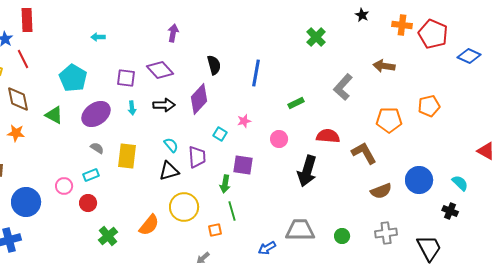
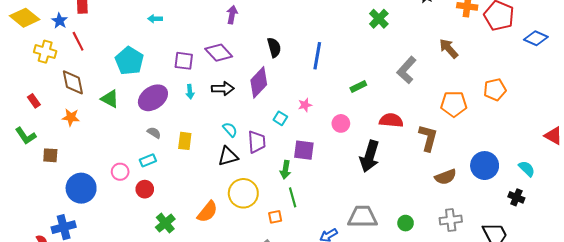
brown arrow: (384, 66) -> (449, 49), turned 40
brown L-shape: (364, 153) -> (428, 138), turned 44
yellow rectangle: (127, 156) -> (185, 141), size x0.7

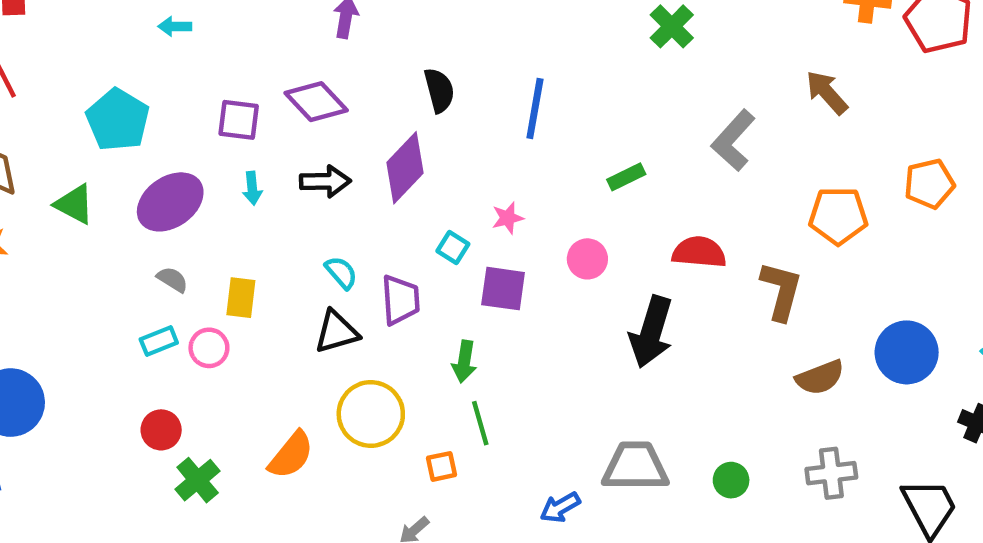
purple square: (304, 150) -> (503, 289), moved
pink circle: (120, 172) -> (209, 348), moved
red circle: (145, 189) -> (161, 430), moved

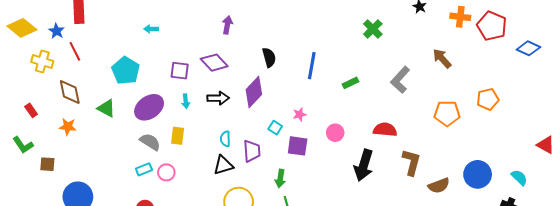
green rectangle: (626, 177) -> (350, 83), moved
cyan semicircle: (341, 273) -> (225, 139), turned -140
gray semicircle: (172, 279) -> (150, 142), size x1.5
brown L-shape: (781, 291) -> (411, 162), moved
yellow rectangle: (241, 298) -> (178, 136), moved

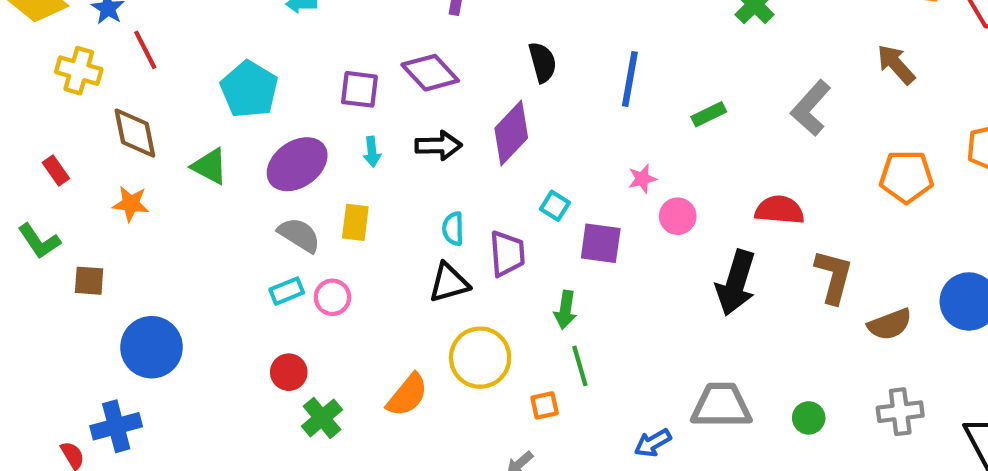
pink star: (300, 114) -> (642, 179), moved

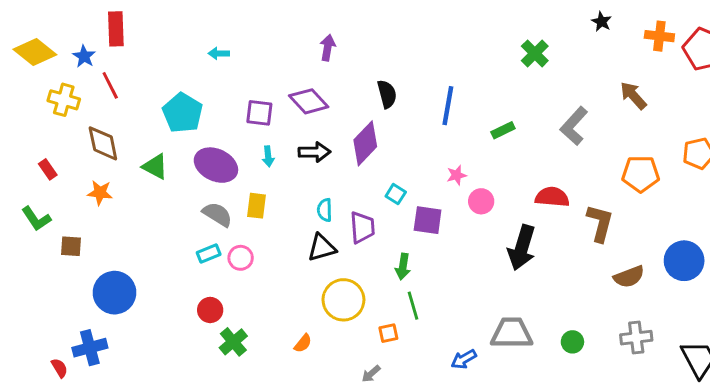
purple ellipse: (297, 164) -> (216, 165), turned 60
brown L-shape: (834, 277) -> (600, 223), moved
orange semicircle: (407, 395) -> (303, 343), moved, size x0.6

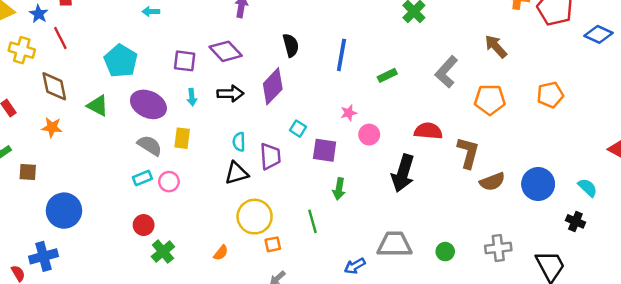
orange pentagon: (641, 174) -> (490, 100), moved
green arrow: (403, 267) -> (339, 189), moved
brown semicircle: (629, 277) -> (492, 182), moved
orange square: (388, 333) -> (273, 244), moved

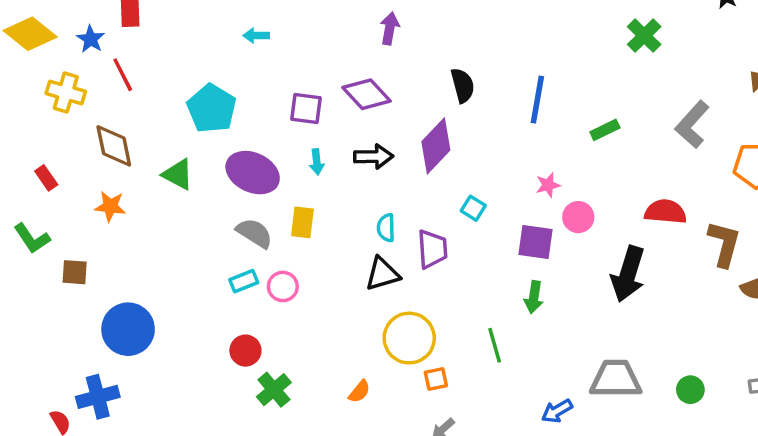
purple square: (325, 150) -> (536, 242), moved

